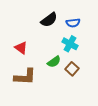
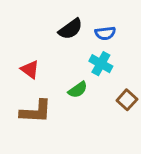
brown square: (72, 69) -> (127, 100), moved

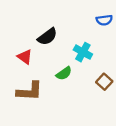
black semicircle: (70, 29) -> (47, 37), moved
blue semicircle: (105, 33) -> (104, 20), moved

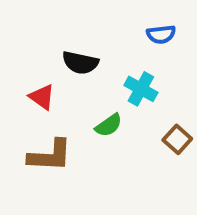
blue semicircle: (104, 20) -> (161, 34), moved
black semicircle: (47, 37) -> (80, 63), turned 48

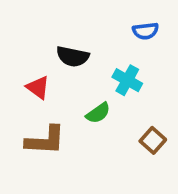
brown square: (177, 139) -> (153, 140), moved

